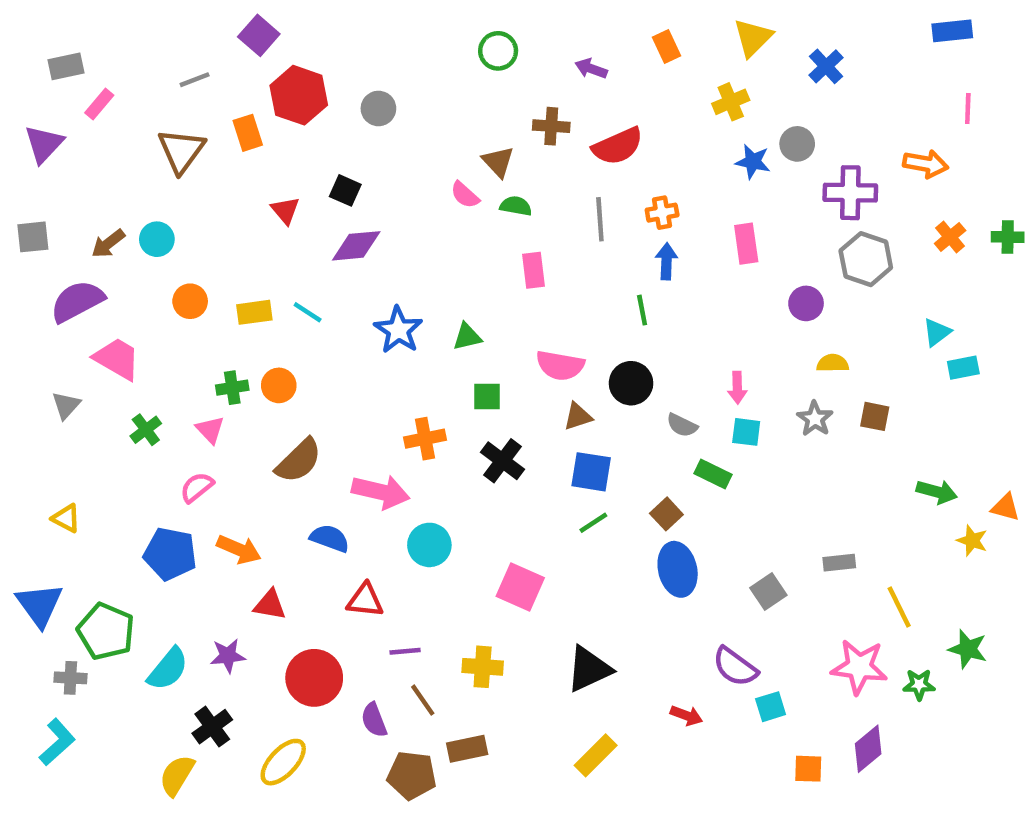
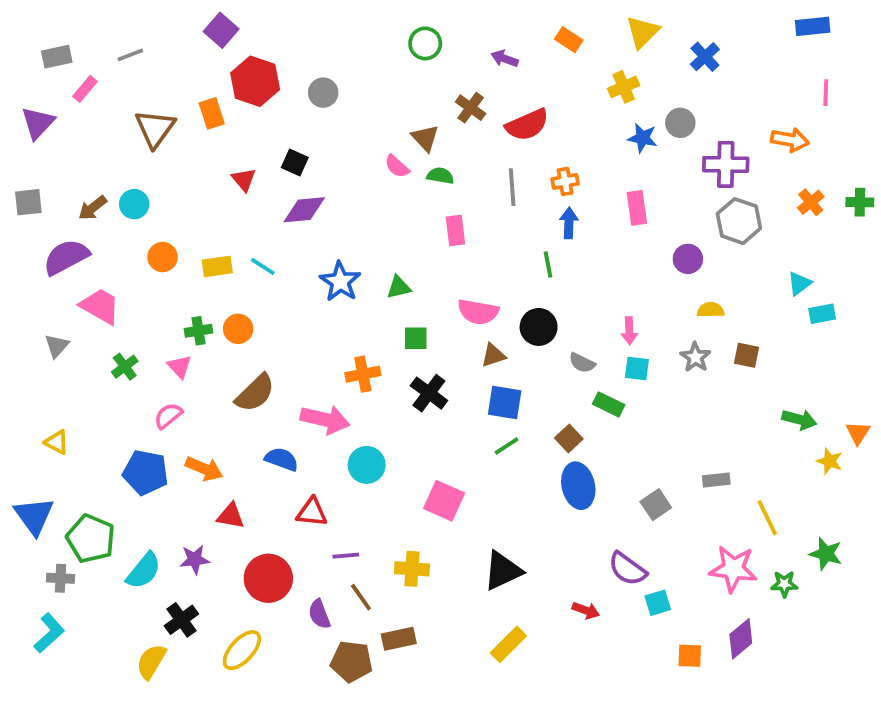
orange rectangle: (666, 46) -> (569, 40), turned -32
gray line: (195, 80) -> (130, 55), moved
brown cross: (551, 126) -> (471, 108), turned 32
orange triangle: (1005, 507) -> (858, 433), turned 48

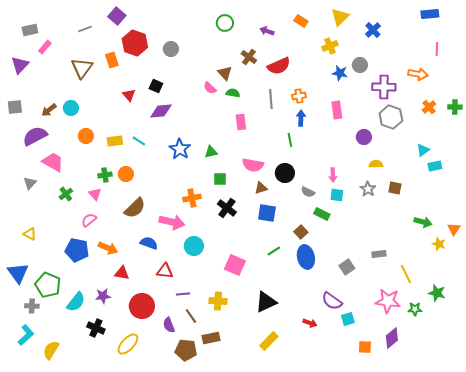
gray line: (130, 55) -> (85, 29), moved
green line: (506, 446) -> (274, 251), moved
black cross: (181, 620) -> (96, 328), turned -30
yellow semicircle: (151, 661) -> (51, 350), moved

